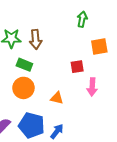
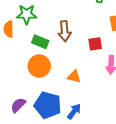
brown arrow: (36, 39) -> (65, 31), moved

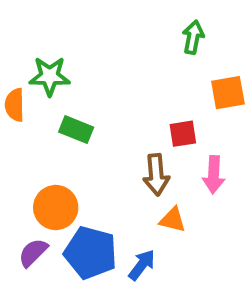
brown arrow: (65, 31) -> (156, 175), moved
orange circle: (39, 66) -> (56, 207), moved
orange triangle: (74, 77) -> (173, 220), moved

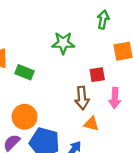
green star: (50, 76) -> (63, 43), moved
green rectangle: (76, 130) -> (25, 72), moved

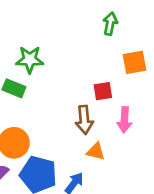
green star: (63, 43) -> (30, 60), moved

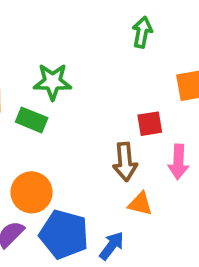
green arrow: (110, 24) -> (142, 32), moved

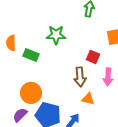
green star: (53, 82) -> (56, 35), moved
red square: (150, 124) -> (93, 57), turned 32

